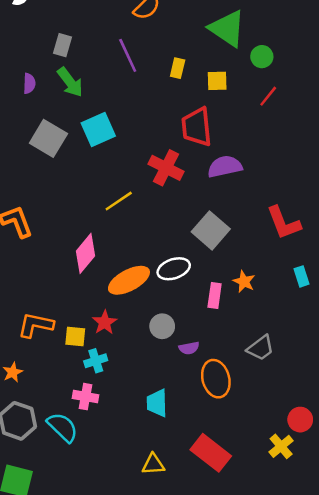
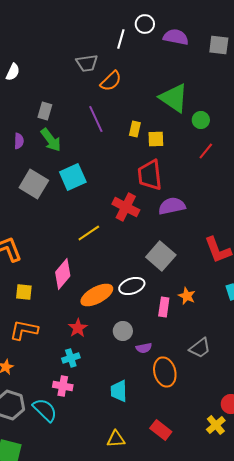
yellow square: (217, 81) -> (156, 139), moved
yellow square: (75, 336) -> (24, 292), moved
red rectangle: (211, 453) -> (161, 430), size x0.7

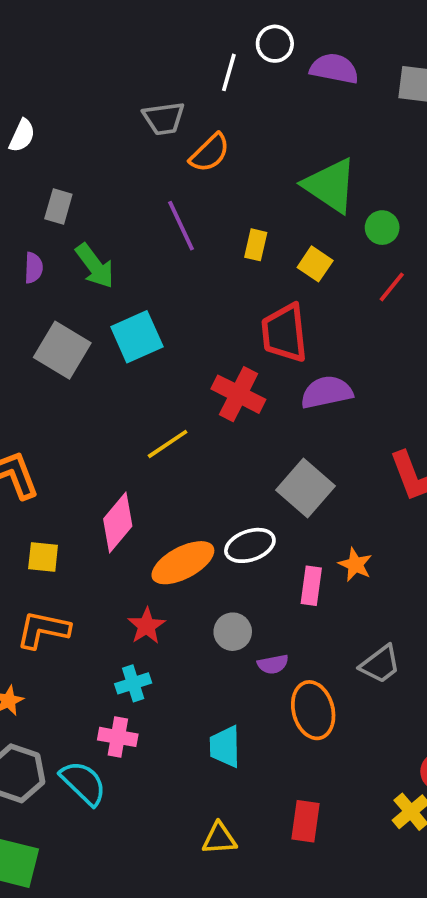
gray rectangle: (45, 111) -> (58, 206), moved
yellow square: (156, 139) -> (315, 264), moved, turned 36
red rectangle: (161, 430) -> (305, 821), turned 60

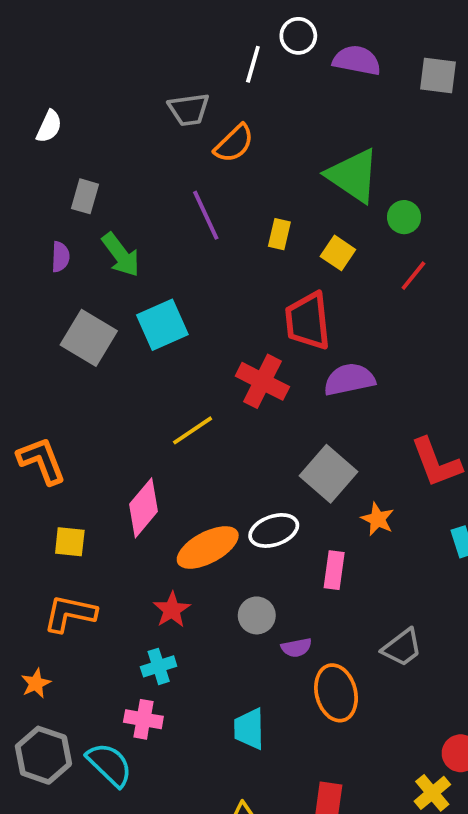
orange star: (355, 565) -> (378, 519), moved

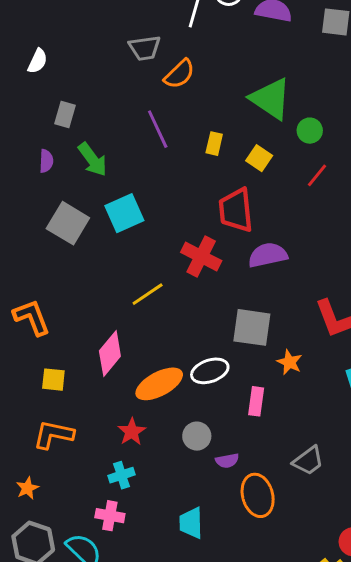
gray square: (328, 474) -> (252, 327), turned -33

